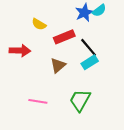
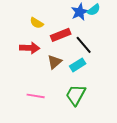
red arrow: (20, 51) -> (30, 48), moved
cyan rectangle: (90, 62) -> (78, 65), moved

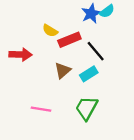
yellow semicircle: (37, 23) -> (50, 31), moved
red arrow: (30, 48) -> (20, 55), moved

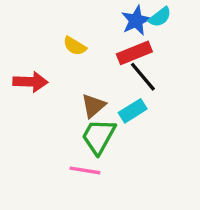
red rectangle: (69, 40) -> (134, 53), moved
green trapezoid: (87, 108) -> (99, 136), moved
pink line: (41, 109) -> (85, 170), moved

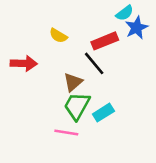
blue star: (136, 20) -> (137, 28), moved
black line: (143, 77) -> (94, 63), moved
cyan rectangle: (133, 111) -> (103, 113), moved

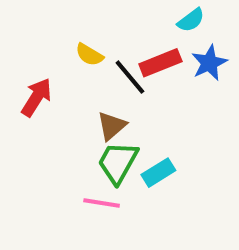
blue star: (137, 28) -> (209, 63), moved
red arrow: (24, 63) -> (36, 97), turned -60
black line: (94, 63) -> (130, 77), moved

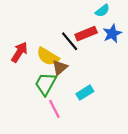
yellow semicircle: (89, 55) -> (48, 57), moved, size x1.5
green trapezoid: (118, 162) -> (46, 84), moved
pink line: (102, 203) -> (54, 109), turned 54

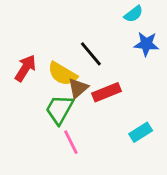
red rectangle: (86, 34) -> (106, 92), moved
blue star: (112, 34) -> (146, 44), turned 30
cyan rectangle: (85, 93) -> (141, 132), moved

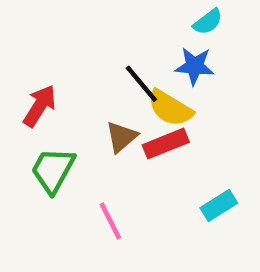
blue star: (146, 44) -> (195, 66), moved
yellow semicircle: (62, 74) -> (170, 108), moved
green trapezoid: (60, 109) -> (53, 170), moved

